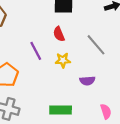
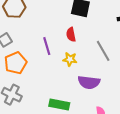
purple semicircle: (87, 81) -> (89, 82), size x1.5

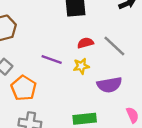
red semicircle: (71, 35) -> (85, 43), moved, turned 104
purple line: (47, 46) -> (52, 59), turned -36

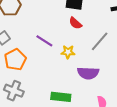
red semicircle: (85, 43) -> (75, 23), moved, turned -136
gray line: (114, 46) -> (100, 41), turned 75

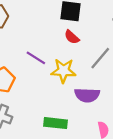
yellow star: (68, 52) -> (63, 71), size x1.5

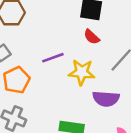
purple line: (36, 58) -> (53, 58), turned -54

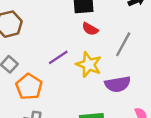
yellow star: (82, 72) -> (89, 65), turned 30

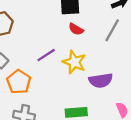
gray line: (123, 44) -> (112, 30), moved

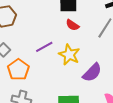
purple semicircle: (101, 80) -> (92, 73), turned -40

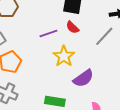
purple line: (44, 47) -> (48, 34), moved

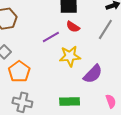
yellow star: (64, 56) -> (70, 56), turned -30

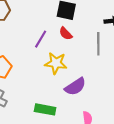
gray line: (105, 29) -> (98, 44), turned -45
purple line: (51, 37) -> (41, 39), turned -42

